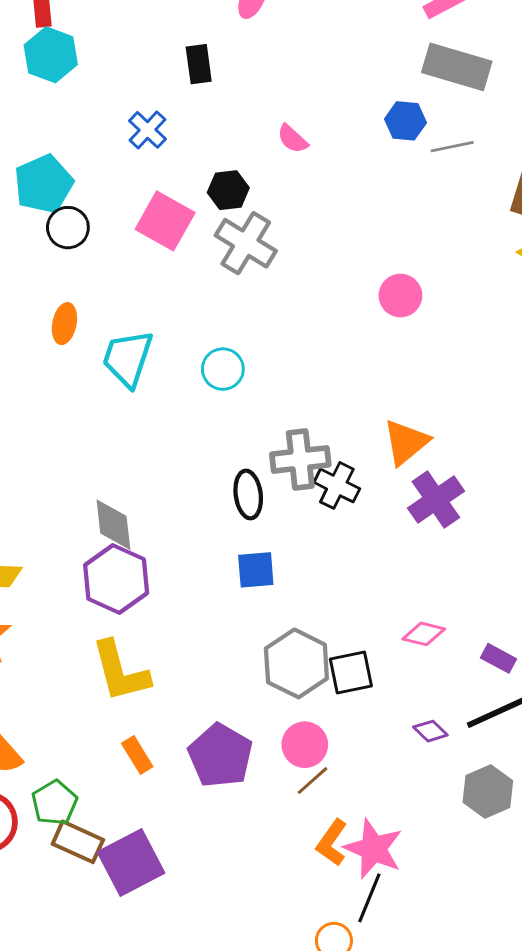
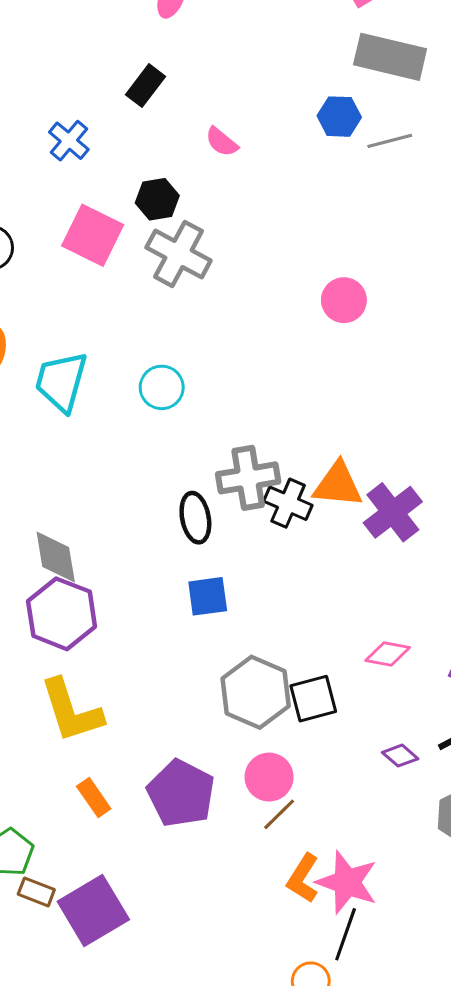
black rectangle: (199, 64) -> (145, 86), moved, turned 48
orange triangle: (406, 442) -> (338, 485), moved, turned 48
brown rectangle: (78, 842) -> (36, 892), size x0.7

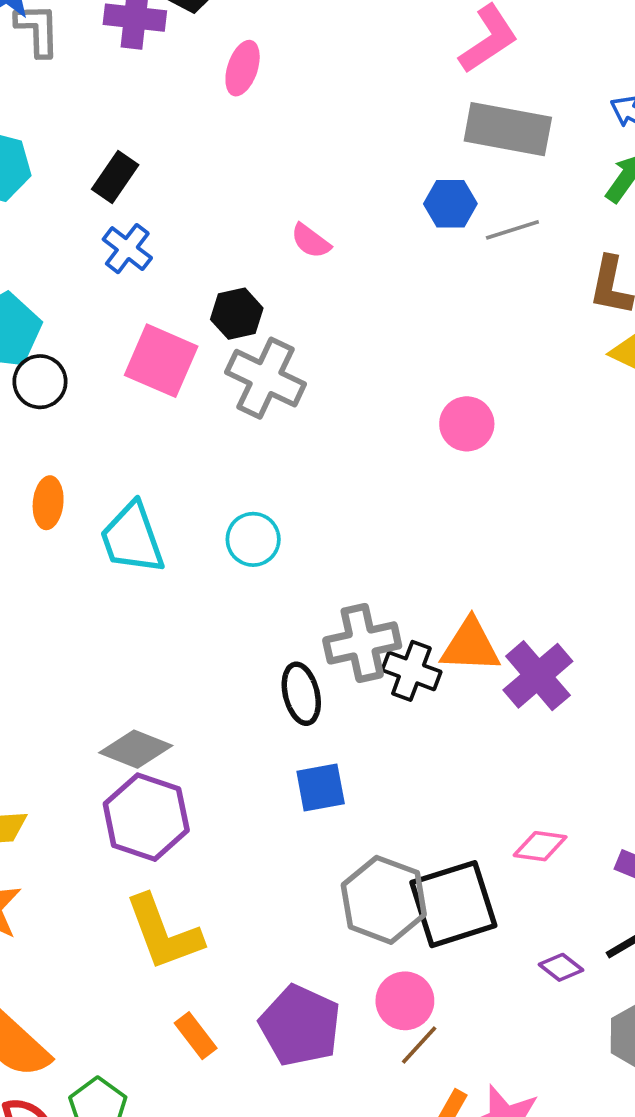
black rectangle: (145, 86) -> (115, 177), moved
cyan trapezoid: (61, 382) -> (132, 538), turned -32
gray diamond: (56, 557) -> (136, 749), turned -56
black square: (313, 699) -> (453, 904), size x1.5

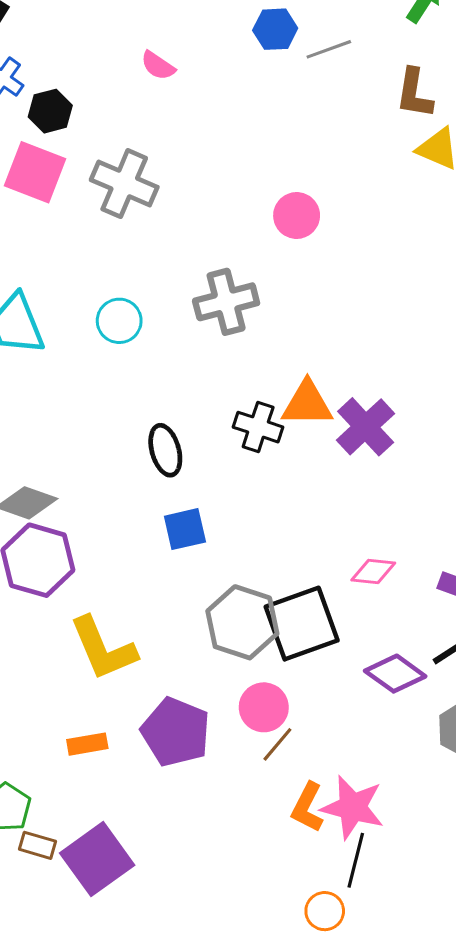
black hexagon: (237, 314) -> (50, 111), moved
gray cross: (362, 643) -> (226, 302), moved
yellow L-shape: (164, 933) -> (103, 649), moved
purple diamond: (561, 967) -> (395, 674), size x1.6
orange rectangle: (196, 1036) -> (87, 744), turned -60

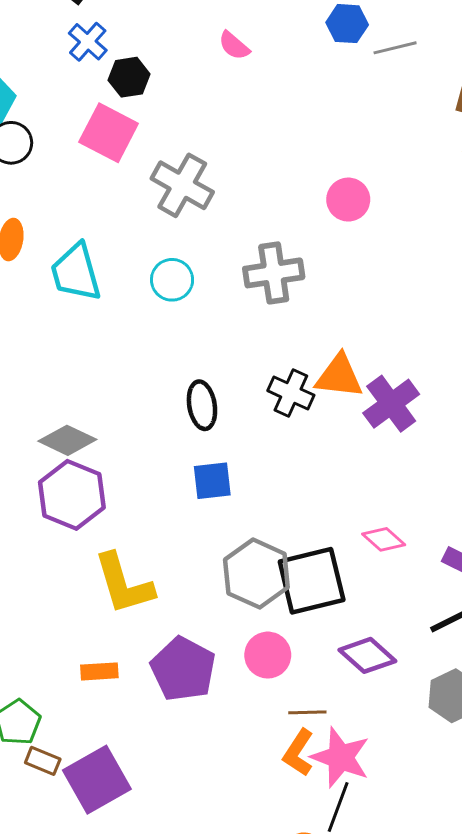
gray cross: (124, 184) -> (182, 185), moved
pink diamond: (373, 571) -> (384, 539), turned 30
purple diamond: (395, 674) -> (367, 655), moved
brown line: (277, 744) -> (307, 712), moved, turned 42

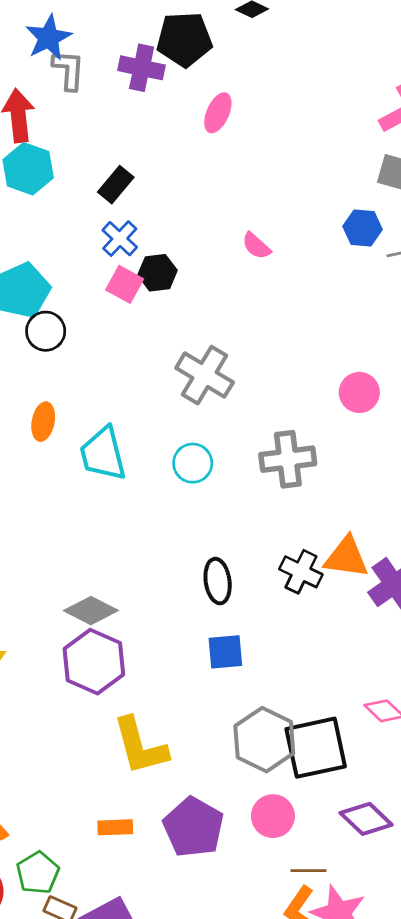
pink square: (109, 133) -> (125, 284), moved, size x0.7

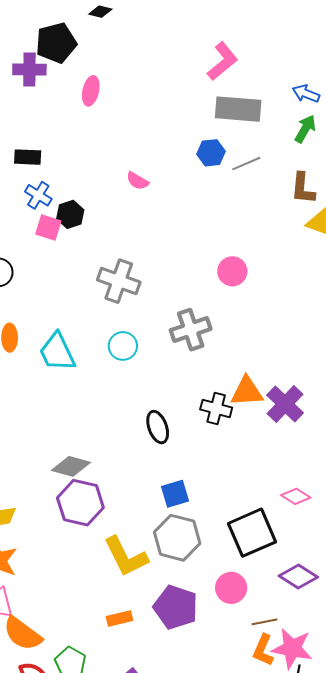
black rectangle: (116, 185) -> (28, 157), turned 64
blue square: (225, 652) -> (175, 494), moved
gray hexagon: (264, 740) -> (177, 538), moved

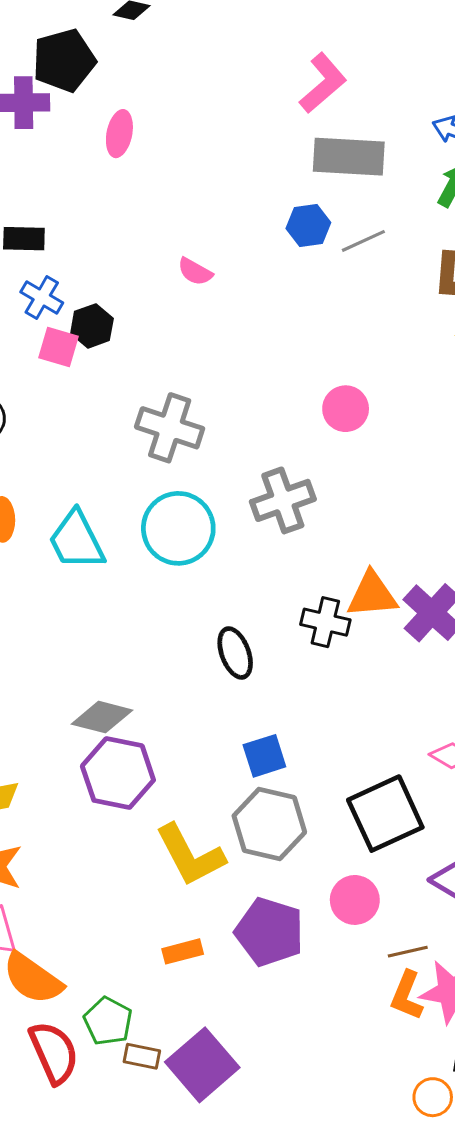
cyan circle: (123, 346) -> (178, 528), size x1.6

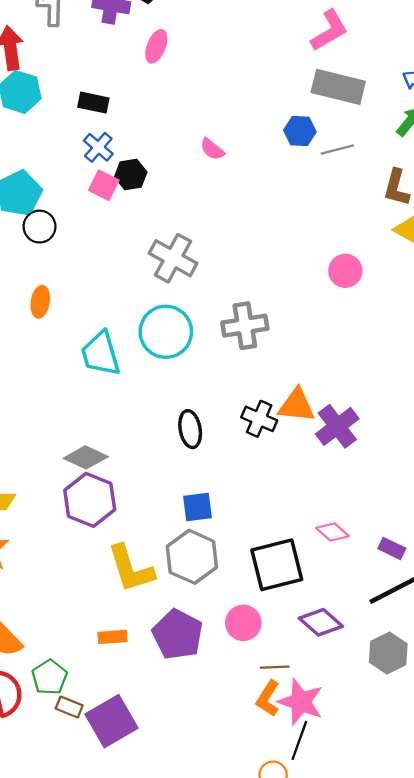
pink ellipse: (119, 134) -> (156, 46), moved
pink circle: (346, 409) -> (345, 271), moved
cyan trapezoid: (77, 540) -> (101, 354), moved

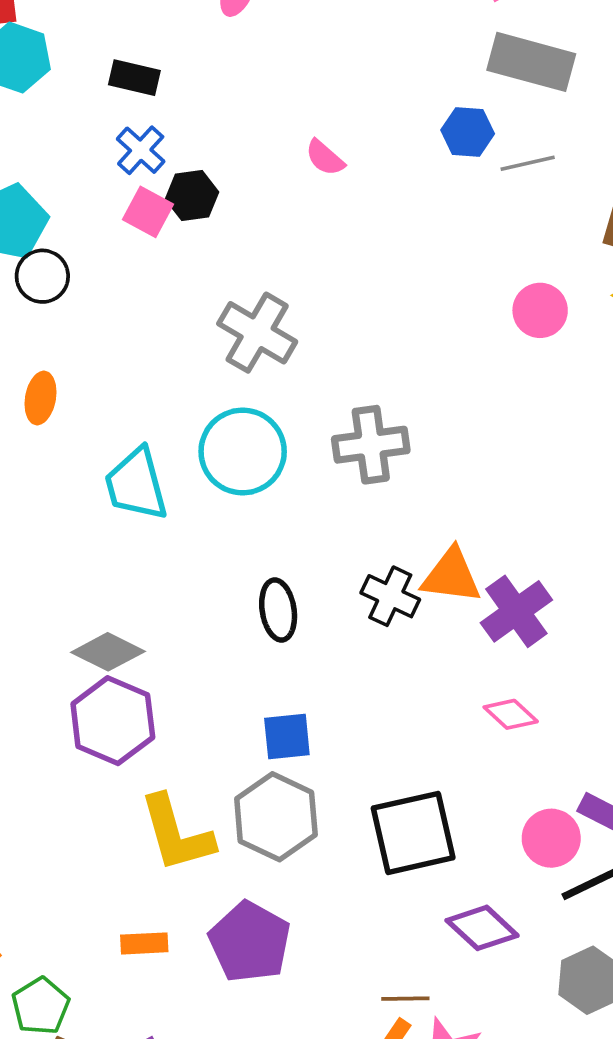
pink circle: (345, 271) -> (540, 310), moved
pink diamond: (333, 532) -> (511, 714), moved
pink circle: (243, 623) -> (551, 838), moved

